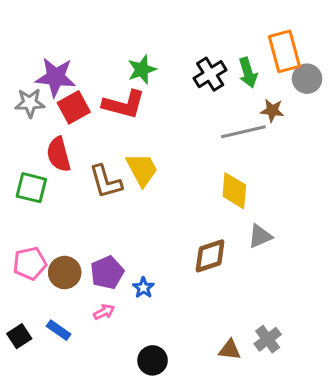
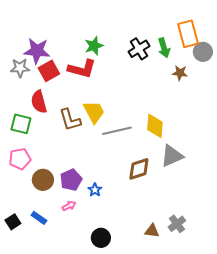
gray line: (243, 132) -> (117, 131), moved
gray triangle: (260, 236) -> (172, 156), size x1.4
pink pentagon: (30, 263) -> (20, 159), moved

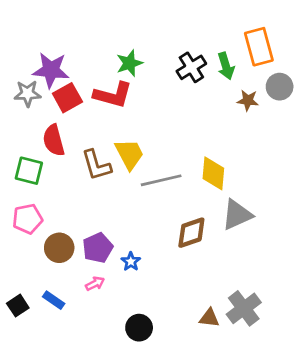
gray circle: (203, 52) -> (280, 87), moved
gray cross: (177, 224) -> (244, 308), size x1.4

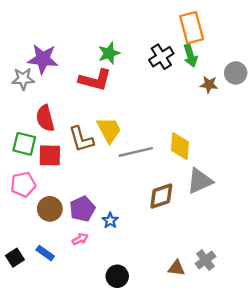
orange rectangle: (259, 47) -> (192, 28), moved
red square: (67, 98) -> (50, 155), moved, turned 30
gray cross: (244, 308) -> (205, 260), size x0.7

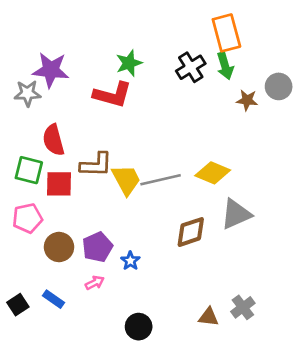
yellow trapezoid: (109, 130) -> (126, 180), moved
brown L-shape: (81, 139) -> (96, 165), turned -72
yellow diamond: (180, 146) -> (213, 173), turned -72

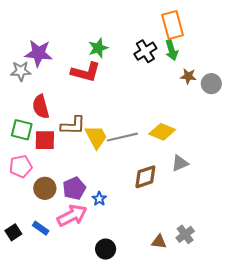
gray circle: (279, 86) -> (211, 84), moved
gray triangle: (236, 214) -> (180, 163), size x0.7
pink arrow: (95, 283) -> (72, 216), size x2.0

